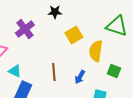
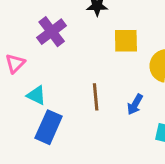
yellow square: (74, 35) -> (126, 41), turned 30

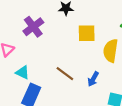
brown line: (96, 97) -> (65, 74), turned -48

